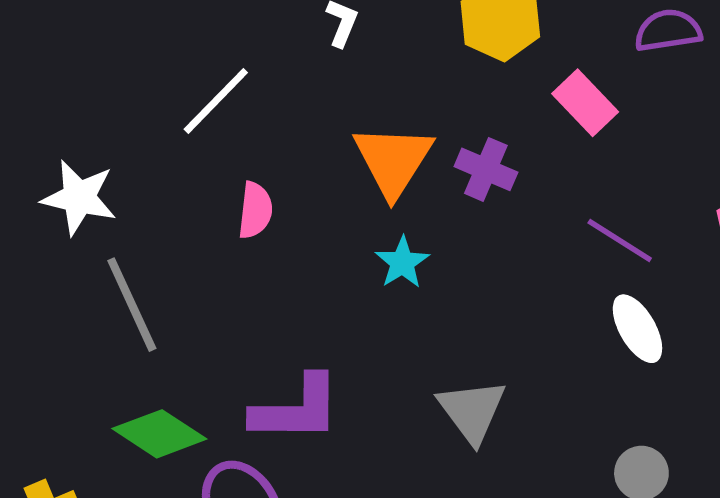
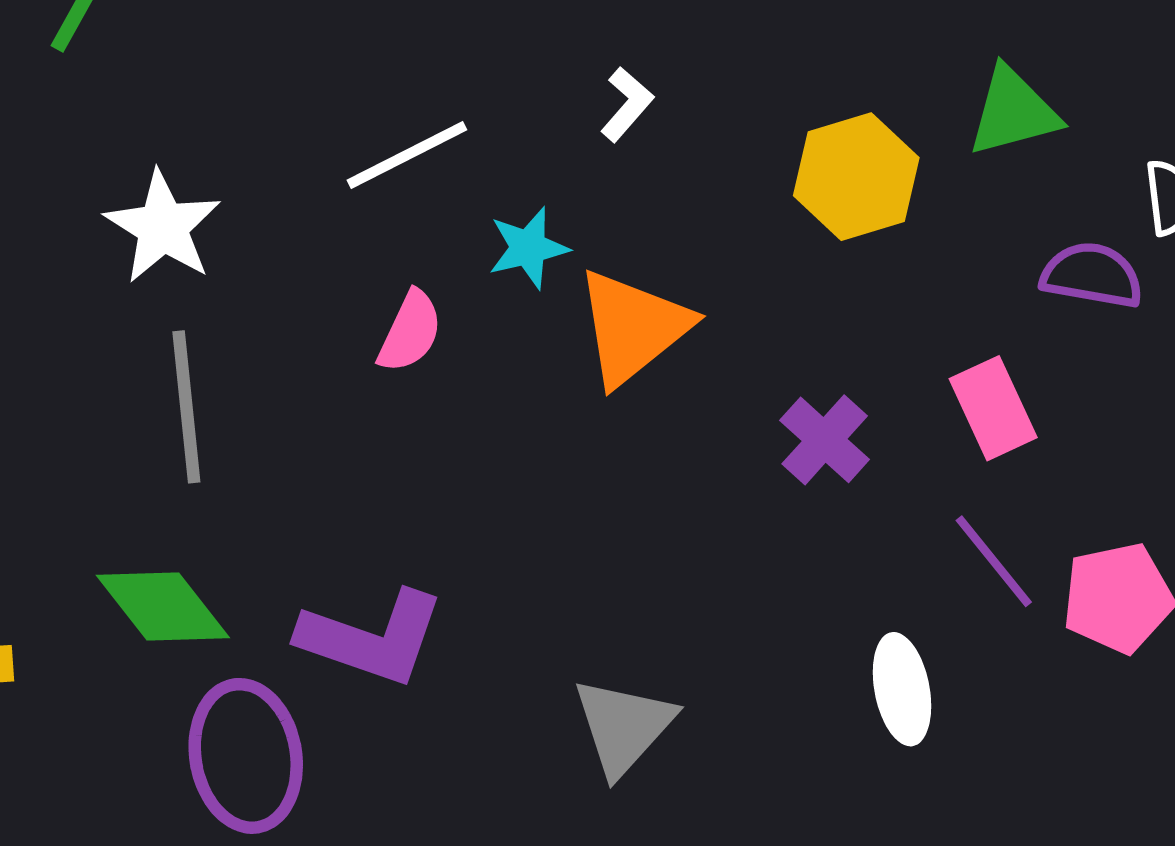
pink rectangle: (585, 103) -> (993, 408), moved
purple cross: (486, 169) -> (825, 440), moved
purple line: (620, 241) -> (994, 561), moved
cyan star: (402, 262) -> (528, 248), moved

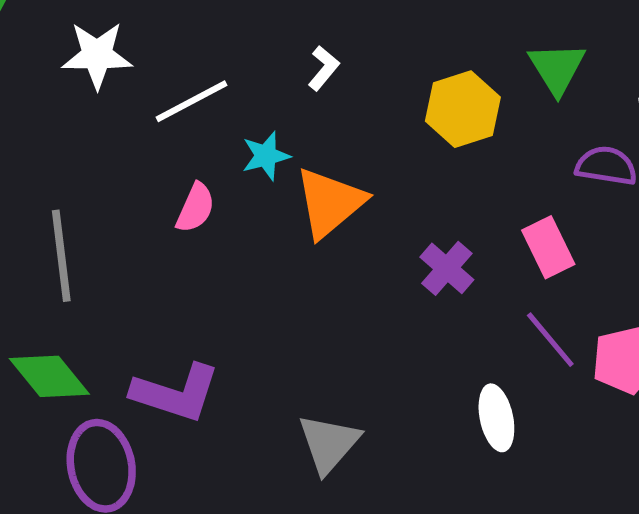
green triangle: (1013, 112) -> (557, 68), turned -46
white star: (163, 227) -> (97, 55), moved, turned -30

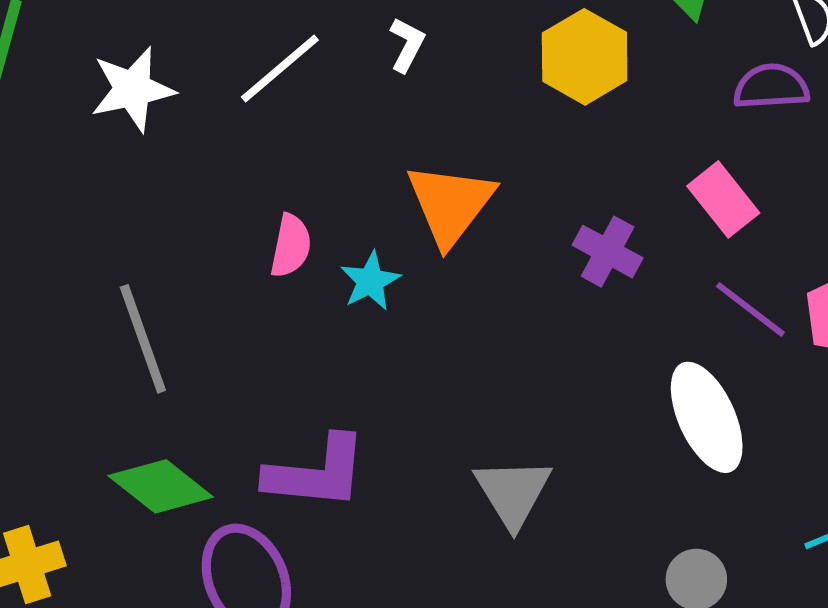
white line: (192, 101) -> (280, 68), moved
cyan star: (266, 156) -> (370, 281), moved
white ellipse: (496, 418) -> (707, 417), size x1.4

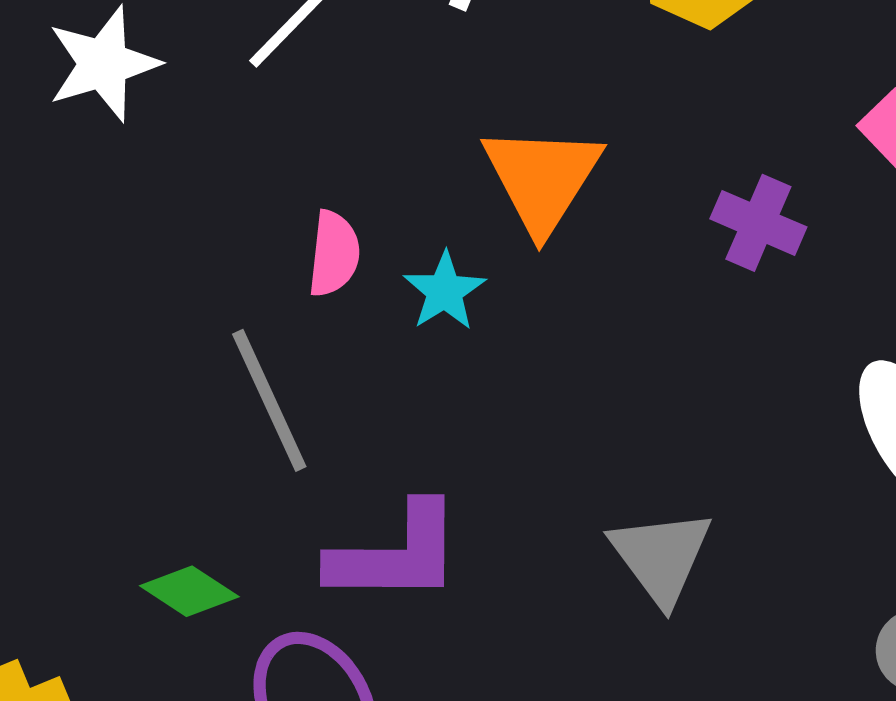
gray line: (143, 339) -> (269, 400), moved
green diamond: (161, 486) -> (189, 591), size x0.7

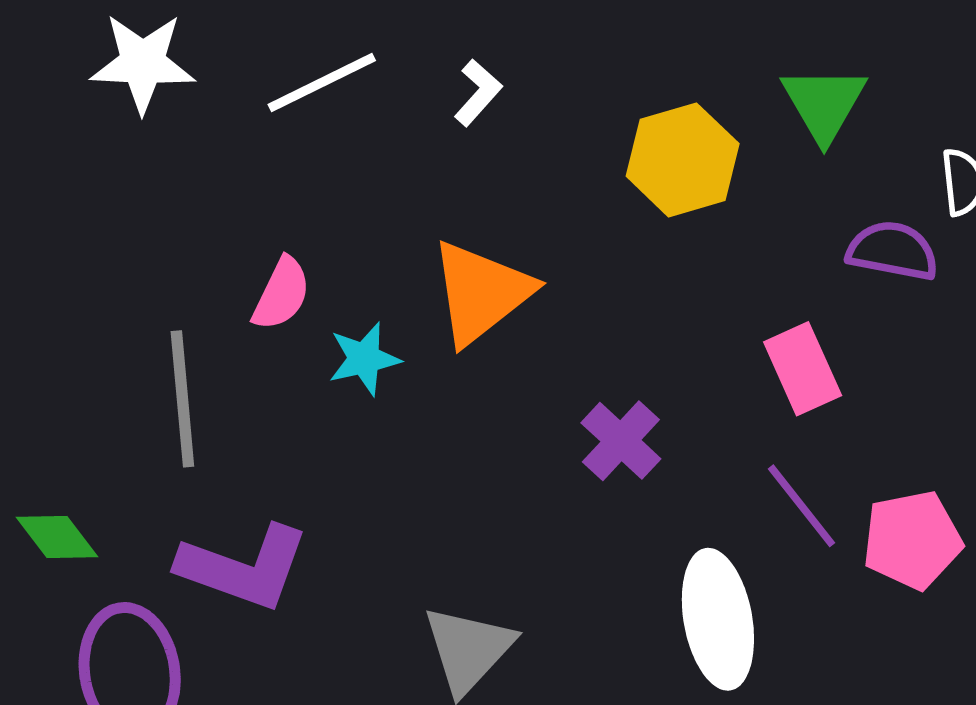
purple cross: (758, 223) -> (621, 441), moved

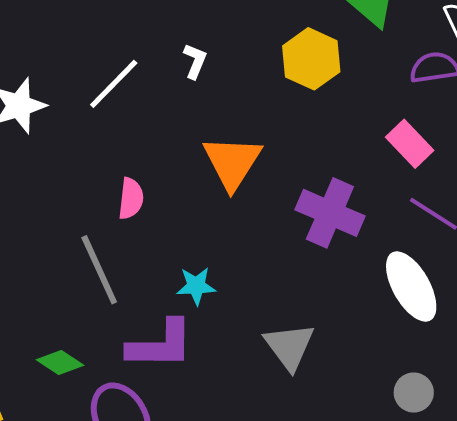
cyan star: (364, 359) -> (196, 286), moved, turned 30
purple cross: (621, 441) -> (330, 213), size x1.5

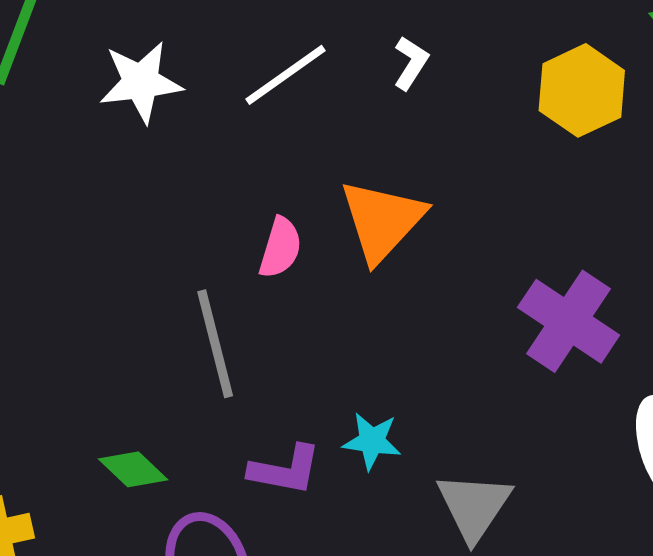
orange triangle: (232, 162) -> (382, 221), moved
cyan star: (196, 286) -> (372, 441), moved
purple L-shape: (160, 345) -> (285, 470), size x0.7

